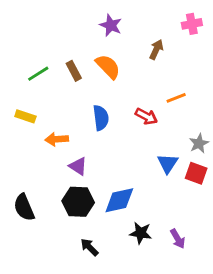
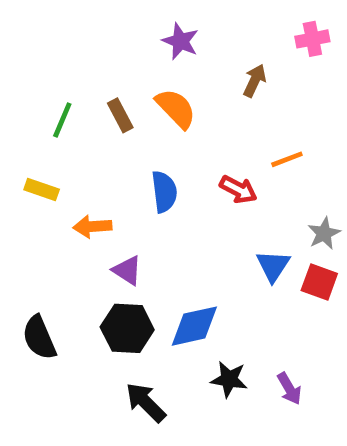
green line: (38, 74) -> (62, 120), turned -35
black arrow: (89, 247) -> (146, 402), size x1.4

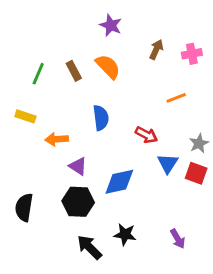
pink cross: (312, 39) -> (192, 54), moved
red arrow: (238, 189) -> (146, 135), moved
blue diamond: (194, 326) -> (119, 182), moved
black semicircle: (39, 338) -> (24, 207), turned 32
black star: (229, 379) -> (125, 234), moved

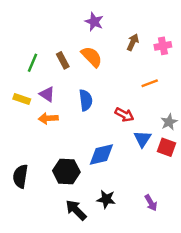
purple triangle: (78, 166) -> (47, 94), moved

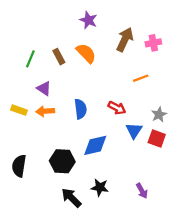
brown arrow: (133, 42) -> (125, 40), size x1.5
yellow rectangle: (22, 99) -> (19, 110), moved
blue semicircle: (86, 100) -> (80, 109), moved

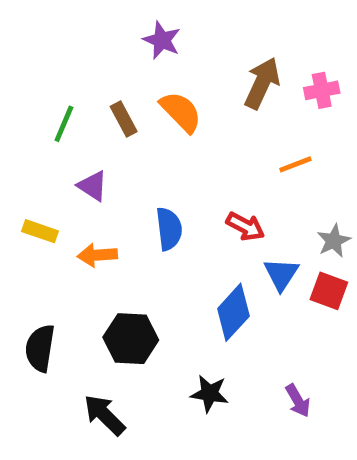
purple star: (88, 20) -> (162, 40), moved
orange arrow: (45, 111) -> (97, 255), moved
blue diamond: (95, 145) -> (233, 312), moved, turned -35
black arrow: (71, 198) -> (105, 415), moved

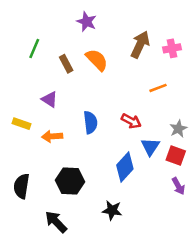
green line: (64, 124) -> (34, 48), moved
purple arrow: (298, 401) -> (178, 186), moved

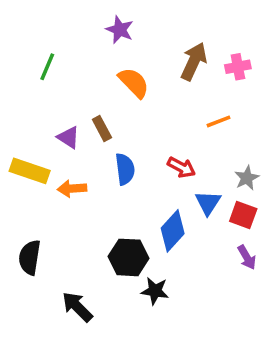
brown rectangle: (66, 64) -> (102, 129), moved
yellow rectangle: (22, 124) -> (30, 171), size x1.5
black hexagon: (70, 181) -> (128, 257), moved

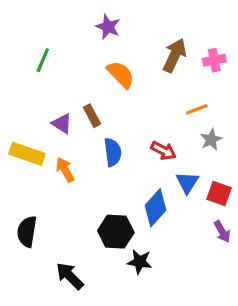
gray star: (247, 178) -> (211, 140), moved
orange arrow: (72, 189) -> (65, 170), turned 65

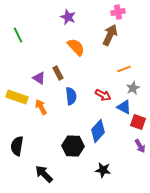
green line: (43, 60) -> (18, 35), moved, turned -49
pink cross: (214, 60) -> (118, 12), moved
blue triangle: (187, 182) -> (124, 107), moved, turned -35
black star: (140, 262) -> (103, 170), moved

